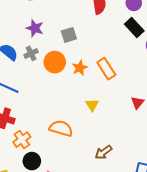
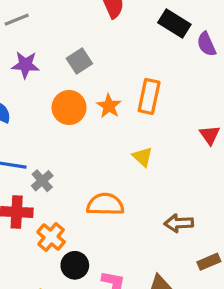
gray cross: (31, 53) -> (42, 181), moved
orange rectangle: (106, 69) -> (149, 96), turned 60
brown arrow: (103, 152) -> (179, 223), turned 48

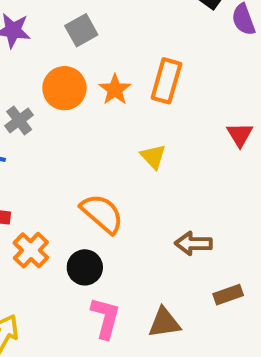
gray cross: (42, 181) -> (19, 120), moved
orange semicircle: (105, 204) -> (102, 214), turned 36
black circle: (75, 265) -> (85, 267), moved

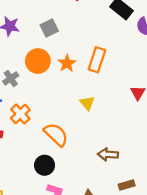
orange cross: (31, 250) -> (20, 114), moved

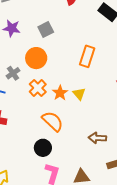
orange star: (67, 63) -> (60, 93), moved
orange cross: (20, 114) -> (38, 88), moved

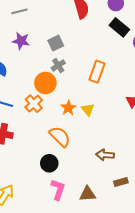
orange circle: (36, 58) -> (45, 83), moved
gray cross: (13, 73) -> (58, 65), moved
orange cross: (38, 88) -> (34, 104), moved

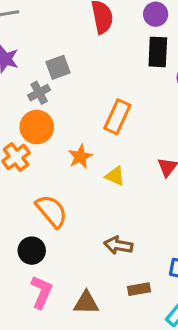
black rectangle: (119, 27) -> (158, 52), turned 48
gray cross: (58, 65) -> (39, 93), moved
orange star: (68, 108) -> (80, 157), moved
yellow triangle: (88, 109) -> (115, 176), moved, turned -32

